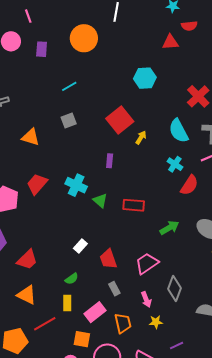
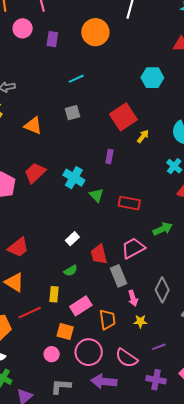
pink trapezoid: (147, 263) -> (133, 248), moved
green semicircle: (72, 279) -> (71, 271), moved
gray rectangle: (114, 289) -> (119, 276), moved, size x1.5

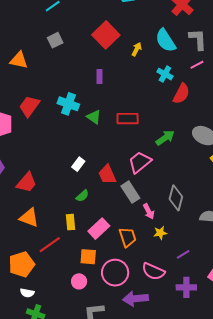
yellow arrow: (143, 136) -> (137, 49), moved

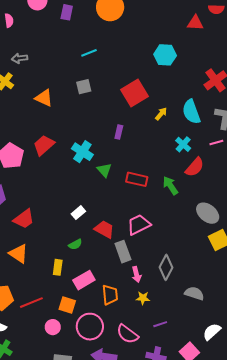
green arrow: (165, 138) -> (170, 186), moved, turned -102
red trapezoid: (107, 175) -> (104, 229), turned 130
red line: (50, 245) -> (31, 303), moved

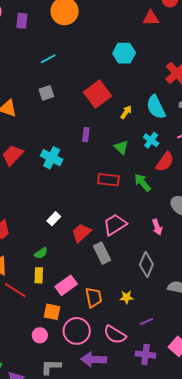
green triangle: (104, 170) -> (121, 147), moved
red trapezoid: (104, 229) -> (81, 233), turned -65
green semicircle: (75, 244) -> (41, 253), moved
pink arrow: (136, 275) -> (157, 227), moved
red line: (31, 303) -> (15, 290), moved, turned 60

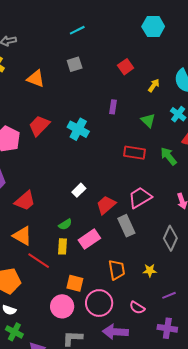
red square: (97, 94) -> (126, 67), size x0.6
pink rectangle: (66, 285) -> (89, 239), moved
pink circle: (40, 335) -> (62, 306), size x1.5
pink semicircle: (115, 335) -> (137, 308), size x0.7

